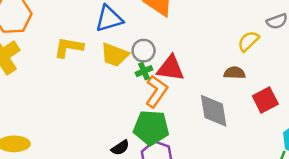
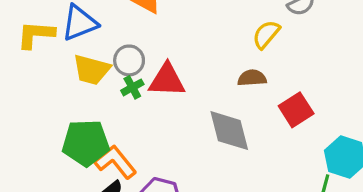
yellow L-shape: (69, 47) -> (36, 34), moved
orange L-shape: (156, 91) -> (115, 162), moved, turned -68
green pentagon: (151, 128) -> (86, 143), moved

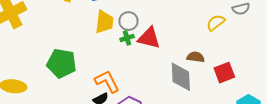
yellow trapezoid: (92, 70) -> (104, 22), turned -110
brown semicircle: (252, 78) -> (196, 57), moved
green pentagon: (86, 143) -> (62, 63), moved

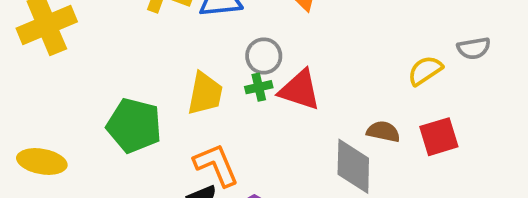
yellow trapezoid: (104, 22) -> (205, 94), moved
red square: (224, 73) -> (439, 137), moved

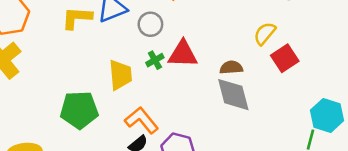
gray circle: (264, 56) -> (150, 24), moved
yellow semicircle: (425, 71) -> (265, 33), moved
brown semicircle: (383, 132) -> (231, 68), moved

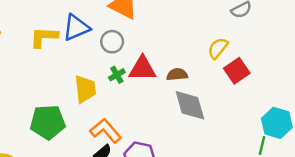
brown semicircle: (231, 68) -> (177, 75), moved

